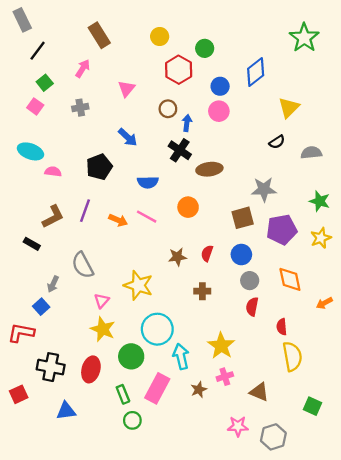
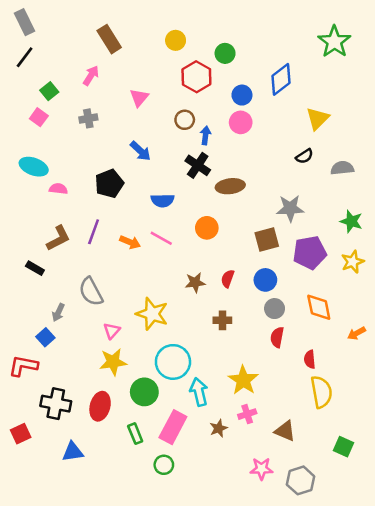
black line: (38, 51) -> (25, 57), moved
yellow star: (103, 329) -> (113, 362), turned -30
green circle: (132, 420) -> (164, 465), moved

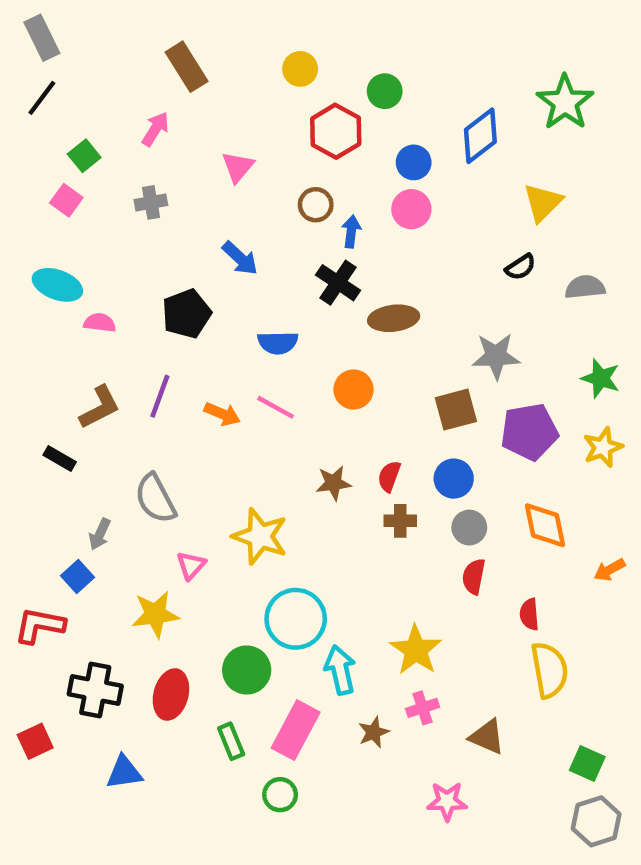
green star: (334, 42) -> (565, 102), moved
brown cross: (222, 320) -> (400, 521), moved
yellow star: (113, 362) -> (155, 614), moved
gray hexagon: (301, 480) -> (596, 821), moved

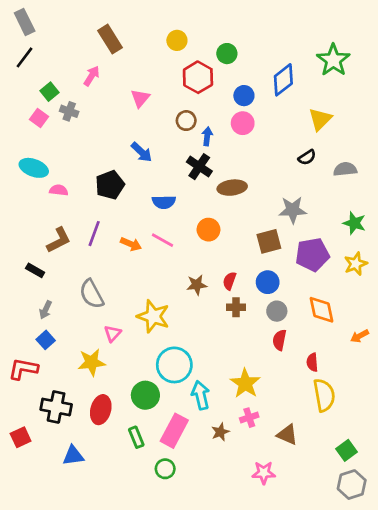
gray cross: (151, 202) -> (69, 111), moved, turned 30
gray arrow: (100, 534) -> (46, 310), moved
green square: (587, 763) -> (346, 450), turned 30

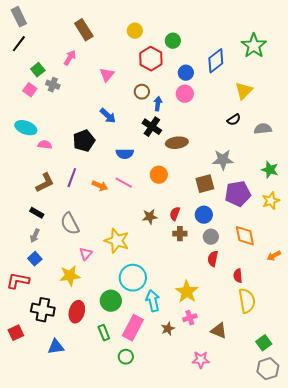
black rectangle: (35, 270) -> (37, 213), moved

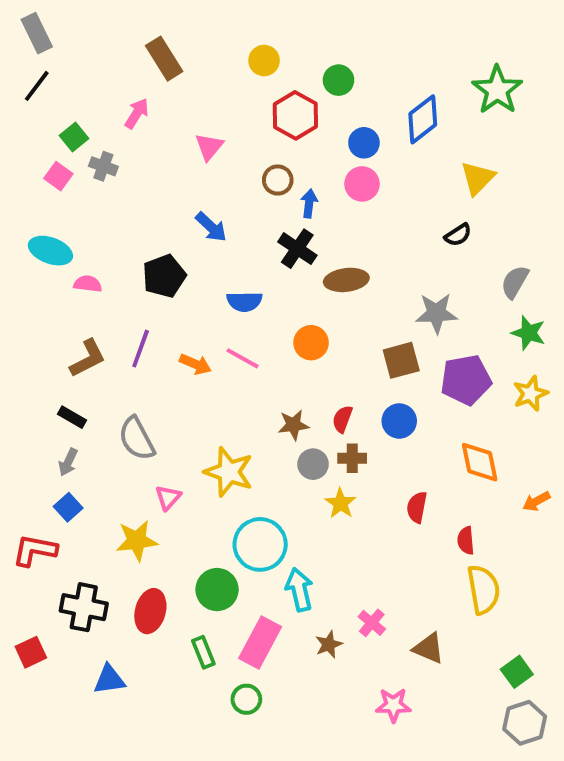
gray semicircle: (263, 129) -> (515, 282), moved, turned -54
gray circle: (211, 237) -> (313, 464), moved
yellow star: (187, 292) -> (340, 503), moved, size x0.7
pink cross: (190, 318) -> (372, 623), turned -32

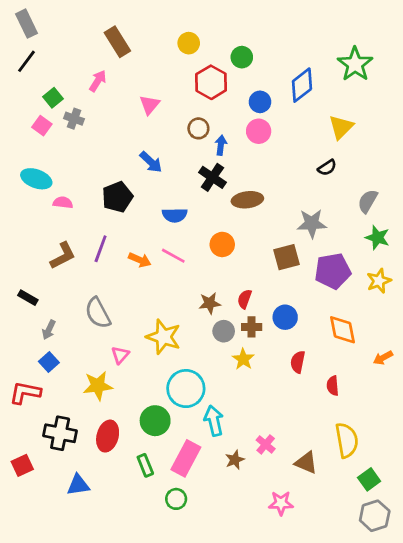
black rectangle: (72, 417) -> (28, 298), moved
blue circle: (399, 421) -> (285, 317), moved
yellow semicircle: (483, 590) -> (347, 440), moved

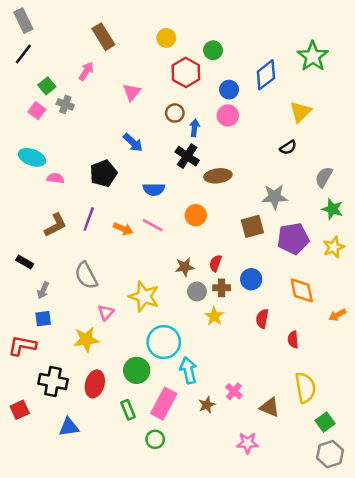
blue square: (49, 362) -> (43, 319), turned 35

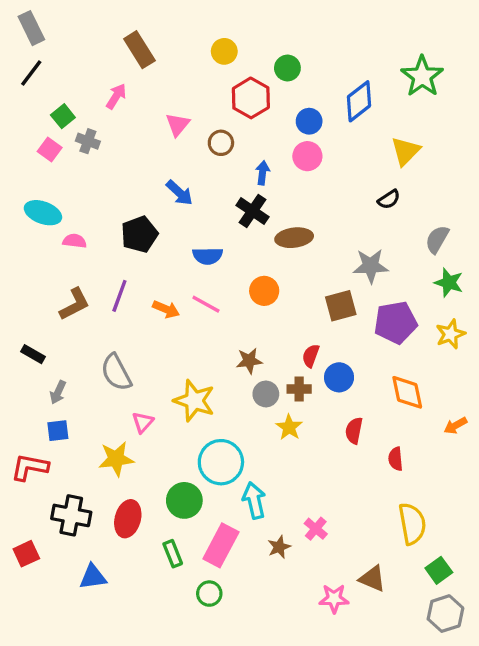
brown circle: (175, 113) -> (221, 143), moved
red semicircle: (215, 263) -> (311, 356), moved
brown triangle: (270, 407) -> (372, 579), moved

